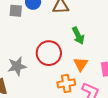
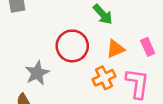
orange triangle: (81, 64) -> (116, 49), turned 49

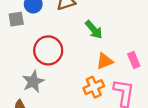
red circle: (72, 46) -> (48, 50), moved

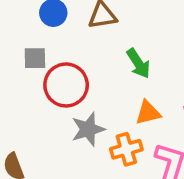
gray square: (16, 19) -> (35, 58), moved
gray star: (33, 82) -> (88, 129), moved

